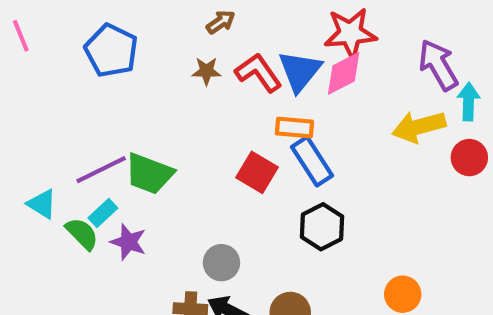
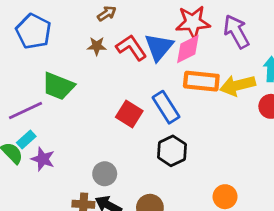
purple arrow: (438, 65) -> (236, 32), moved
orange rectangle: (294, 128) -> (201, 81), moved, size x1.4
green trapezoid: (149, 174) -> (58, 86), moved

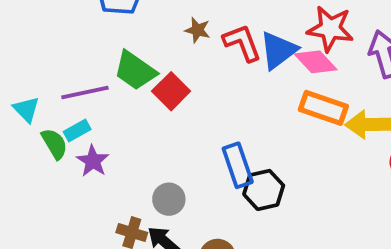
pink diamond: (188, 49) -> (316, 62), turned 60
blue rectangle: (166, 107) -> (238, 165), moved
red square: (129, 114) -> (171, 91), moved

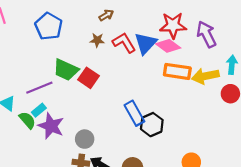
purple star: (93, 161) -> (51, 126), size x1.4
gray circle: (169, 199) -> (85, 139), moved

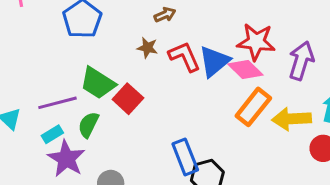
purple arrow: (206, 34) -> (301, 61), turned 36
orange rectangle: (177, 71) -> (253, 107), turned -68
green semicircle: (27, 120) -> (88, 125), moved, turned -120

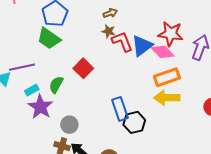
brown star: (147, 48) -> (108, 31), moved
green trapezoid: (98, 83) -> (49, 38), moved
purple line: (57, 103) -> (22, 67), moved
orange rectangle: (253, 107) -> (167, 77), turned 30
yellow arrow: (292, 119) -> (167, 98), moved

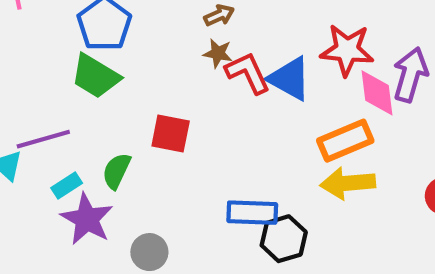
blue triangle: (142, 46) -> (290, 79), turned -50
pink diamond: (163, 52) -> (377, 93), moved, turned 40
red square: (83, 68) -> (171, 134), turned -30
blue rectangle: (120, 109) -> (252, 213), turned -65

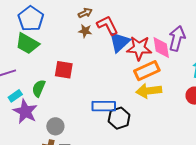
red star: (347, 50) -> (139, 48), moved
red L-shape: (248, 73) -> (108, 25), moved
blue triangle: (290, 79) -> (120, 42), turned 50

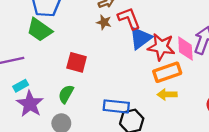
green semicircle: (39, 88) -> (66, 94), moved
yellow arrow: (149, 91) -> (167, 94), size x0.7

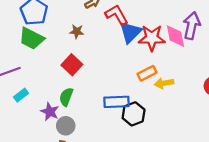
brown star: (104, 22) -> (77, 31), moved
red square: (77, 62) -> (72, 65), turned 36
orange rectangle: (167, 72) -> (147, 73), moved, size x0.7
purple star: (30, 104) -> (50, 112), moved, size x0.7

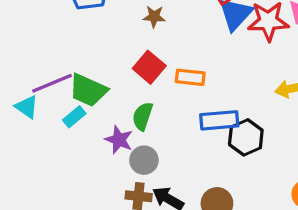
green trapezoid: (32, 38) -> (88, 90), moved
orange rectangle: (147, 73) -> (190, 77), moved, turned 36

